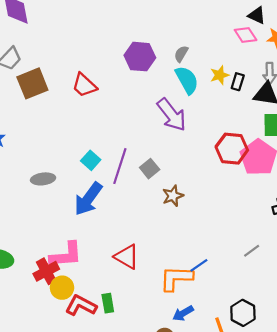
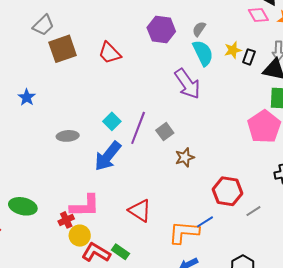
red hexagon: (232, 149) -> (228, 191), moved
red cross: (46, 271) -> (66, 220), size x0.7
green rectangle: (108, 303) -> (121, 252), turned -48

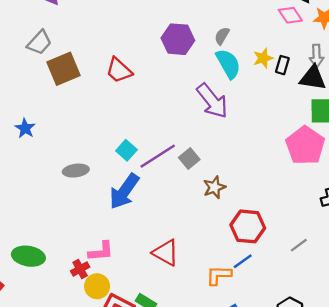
purple line: (138, 128) -> (158, 156), turned 40
red hexagon: (228, 191) -> (248, 226), moved
pink L-shape: (85, 206) -> (101, 251), size x0.7
orange L-shape: (184, 232) -> (219, 275), size x0.7

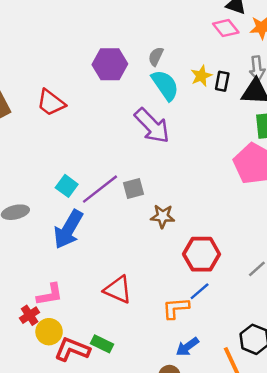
gray square: (189, 158) -> (133, 188), turned 30
brown star: (214, 187) -> (163, 216), turned 30

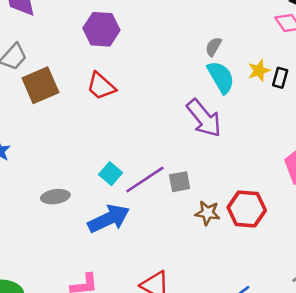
purple hexagon: (110, 64) -> (101, 29), moved
blue arrow: (68, 229) -> (109, 219), turned -150
red hexagon: (202, 254) -> (247, 209), moved

